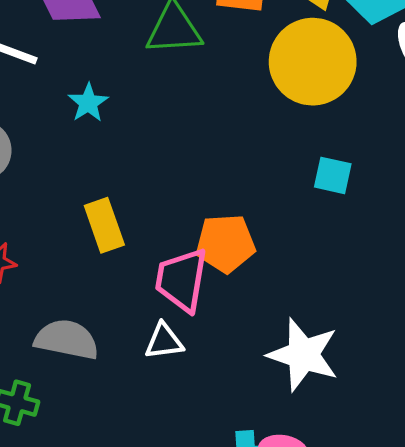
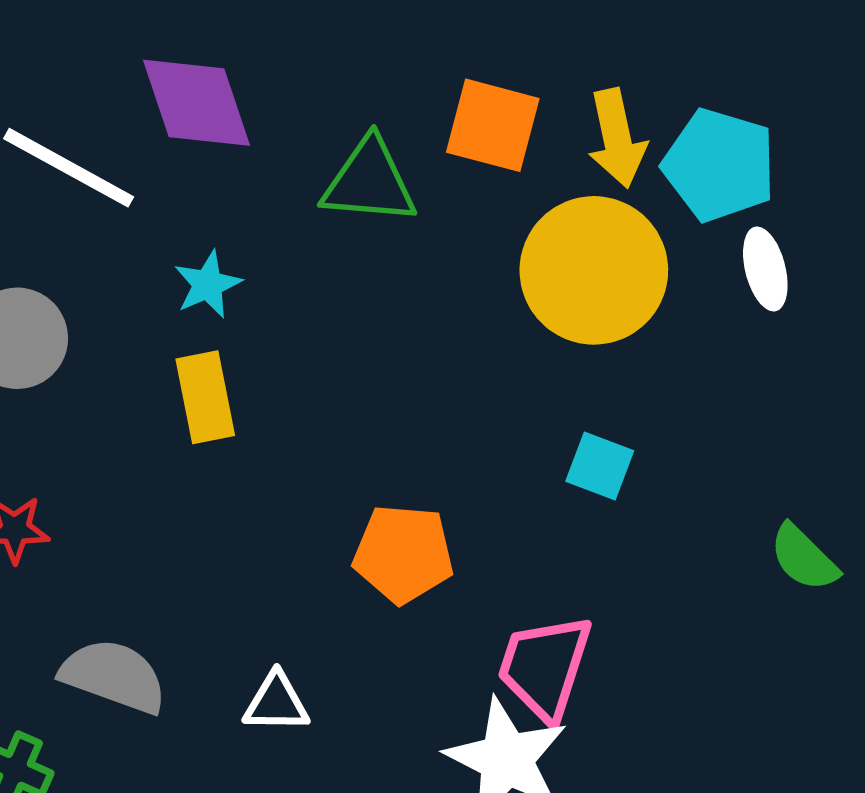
yellow rectangle: (104, 225) -> (205, 397), moved
pink trapezoid: (182, 280) -> (545, 667), moved

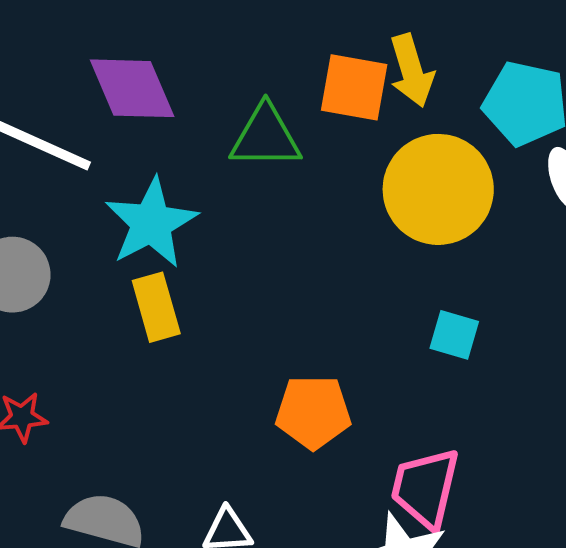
yellow arrow: (617, 138) -> (412, 71), moved
cyan star: (208, 284) -> (151, 223), size x1.8

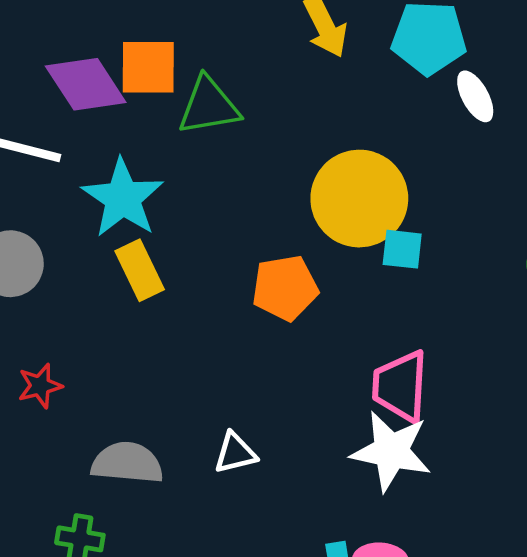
orange square: (354, 87) -> (148, 67), moved
yellow circle: (438, 189) -> (359, 199), moved
orange pentagon: (313, 412) -> (285, 288), moved

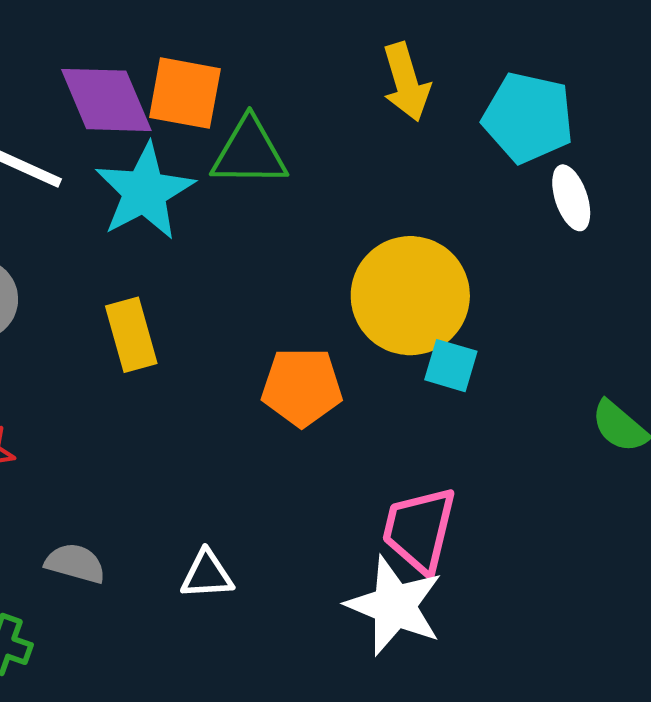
cyan star: (123, 198) -> (145, 192), moved
gray semicircle: (127, 463) -> (75, 563), size x0.7

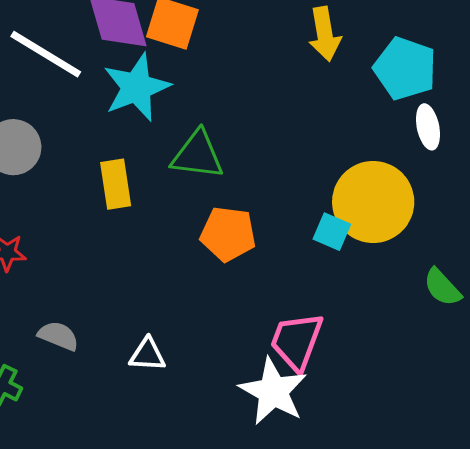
green triangle: (249, 152) -> (197, 155), moved
yellow circle: (410, 296) -> (373, 202), moved

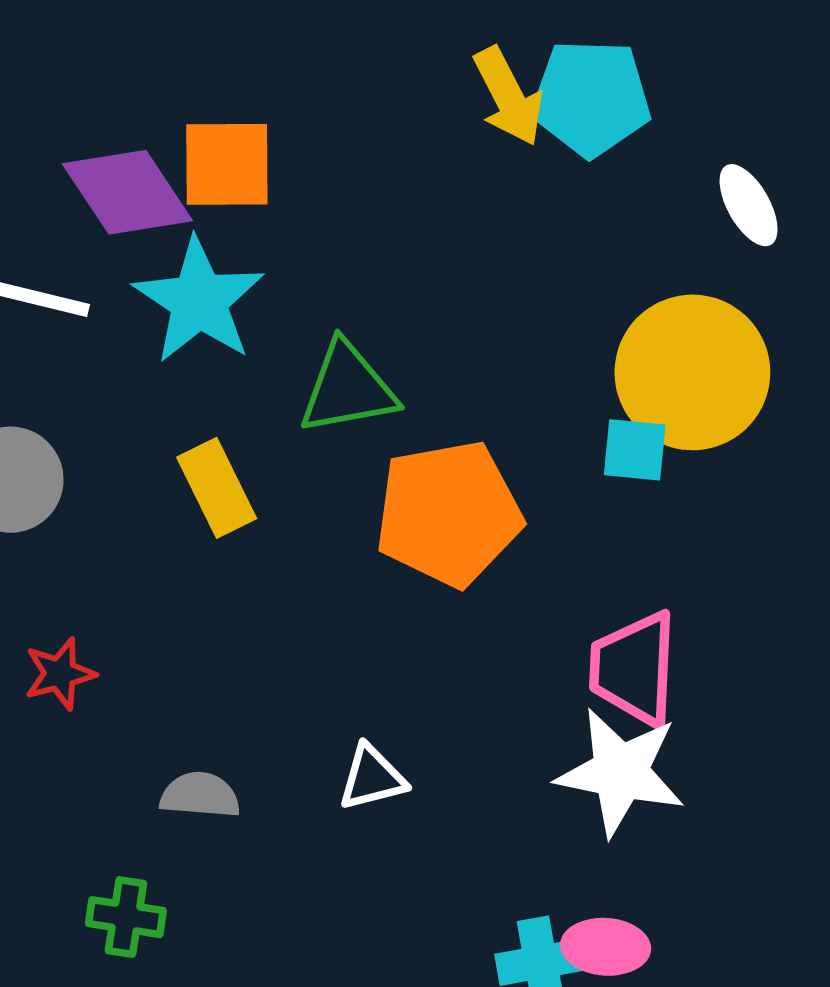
cyan pentagon: (405, 68) -> (591, 98), moved
orange pentagon: (228, 234) -> (448, 513), size x1.4

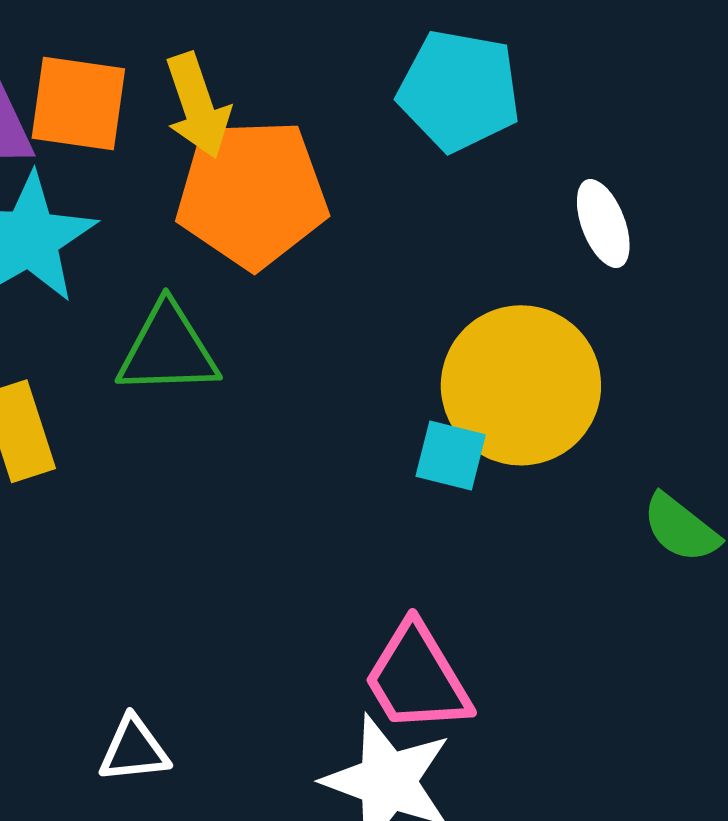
yellow arrow: (508, 96) -> (197, 106), moved
orange pentagon: (448, 513) -> (252, 194), moved
pink trapezoid: (634, 669) -> (417, 678), turned -42

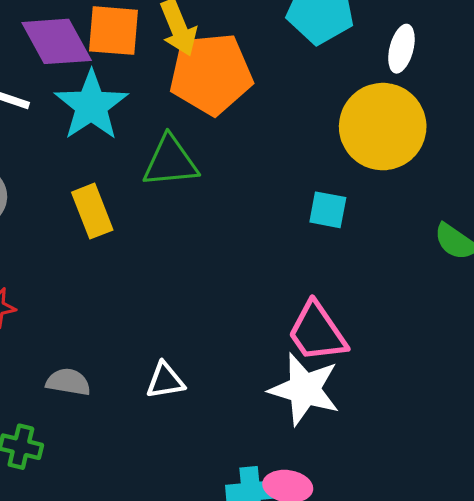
white ellipse: (603, 224) -> (401, 49), moved, turned 39
yellow circle: (521, 385) -> (383, 127), moved

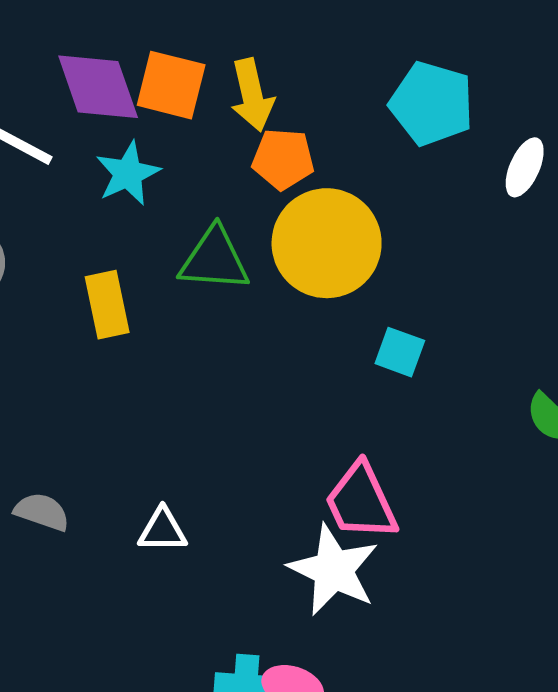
orange pentagon: (211, 74) -> (283, 159), size x0.6
cyan star: (91, 105) -> (128, 173), size x0.7
yellow circle: (383, 127) -> (327, 243), moved

